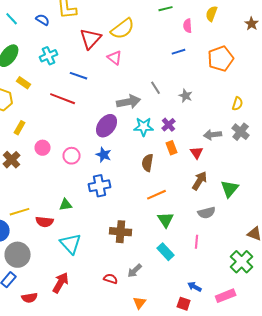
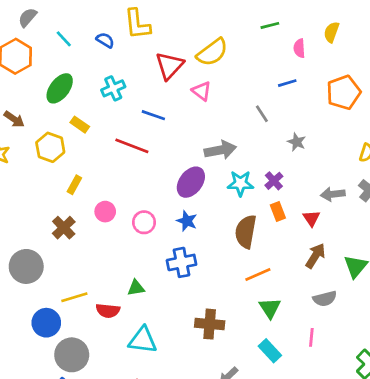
gray line: (156, 88) -> (262, 114), moved
brown semicircle: (148, 163) -> (246, 232), size x1.4
cyan triangle: (71, 244) -> (143, 340), turned -40

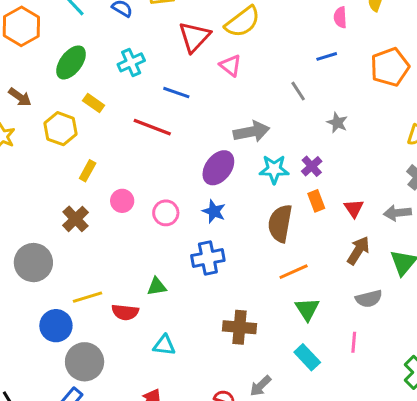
gray arrow: (333, 194) -> (397, 213), moved
cyan triangle: (143, 340) -> (164, 345), size x0.7

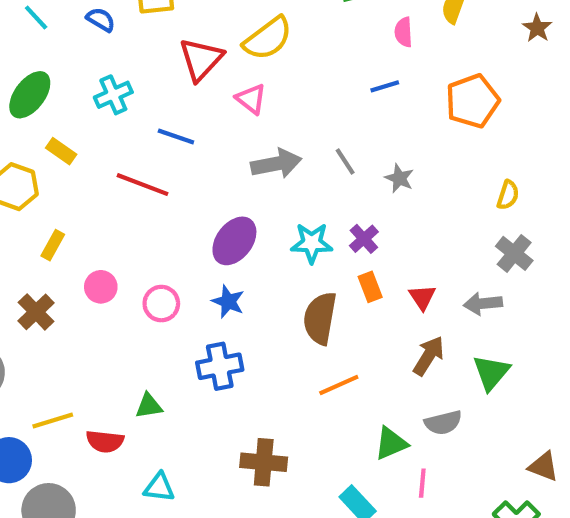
gray line: (298, 91) -> (345, 162), moved
gray arrow: (252, 132) -> (276, 164), moved
green triangle: (307, 309) -> (391, 443), moved, turned 40

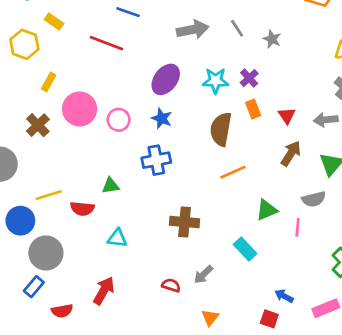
pink circle: (101, 287) -> (80, 109), size x1.6
gray semicircle: (443, 423) -> (314, 199), moved
pink line: (422, 483) -> (298, 227), moved

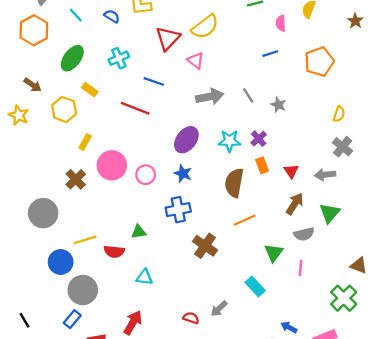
gray semicircle: (314, 199) -> (304, 234), moved
green triangle: (267, 210) -> (274, 253), turned -30
brown cross: (185, 222) -> (205, 246), moved, turned 30

